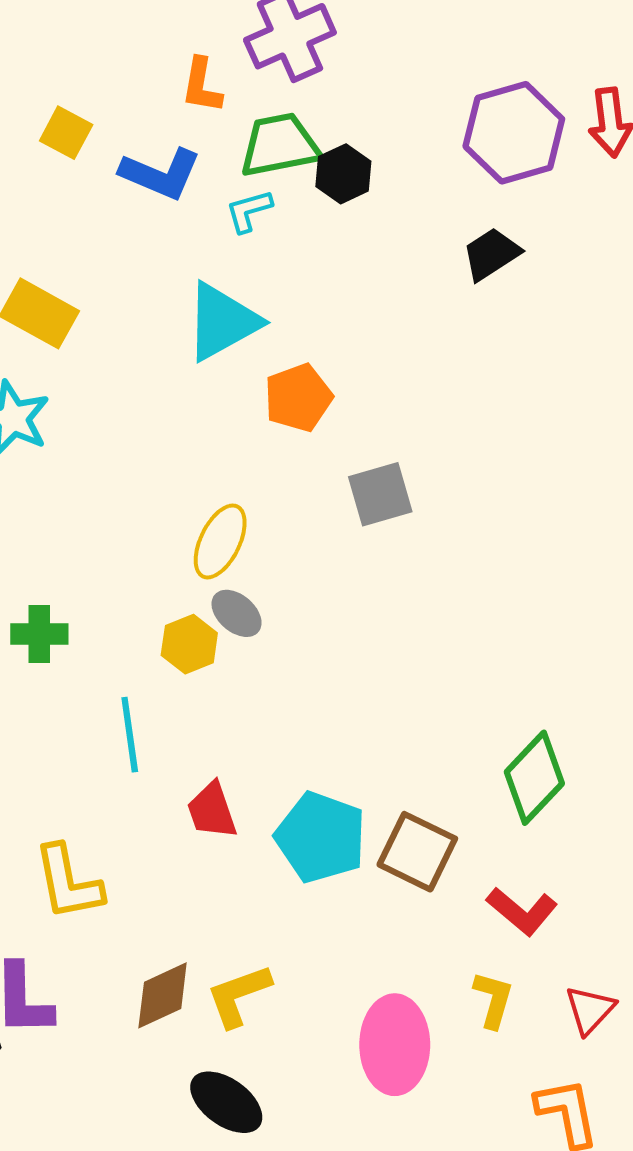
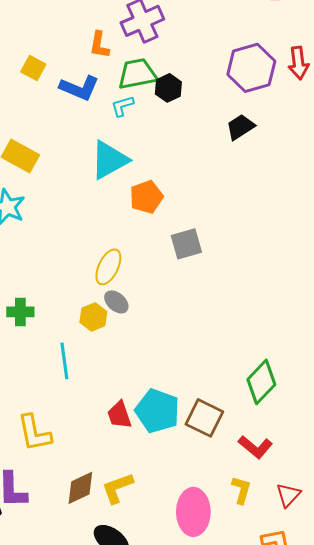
red trapezoid: (212, 811) -> (119, 415), moved

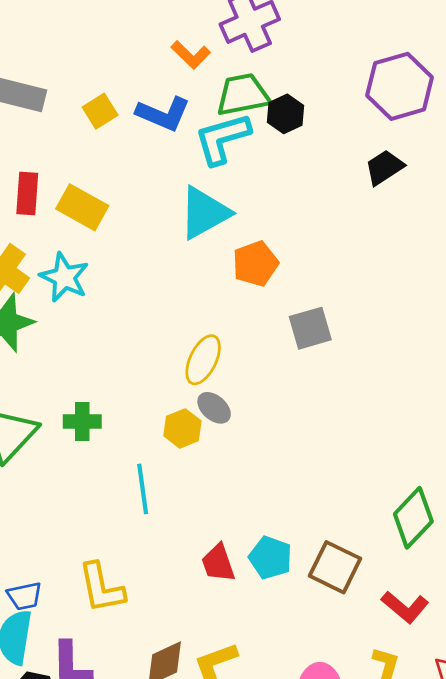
orange L-shape: (99, 45) -> (191, 55), turned -56
yellow square: (33, 68) -> (100, 111), moved, turned 30
cyan L-shape: (122, 106) -> (222, 139), size x1.8
cyan pentagon: (157, 411) -> (270, 558), size x0.7

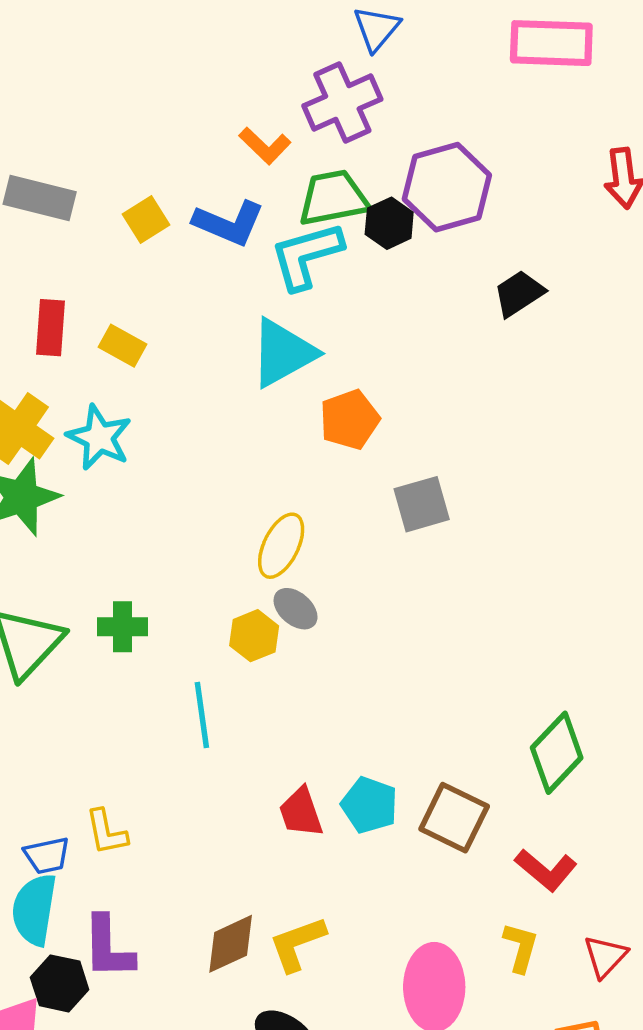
purple hexagon: (400, 86) -> (447, 187), moved
yellow rectangle: (82, 207) -> (123, 346), size x0.7
yellow L-shape: (101, 588) -> (106, 832), moved, size x0.7

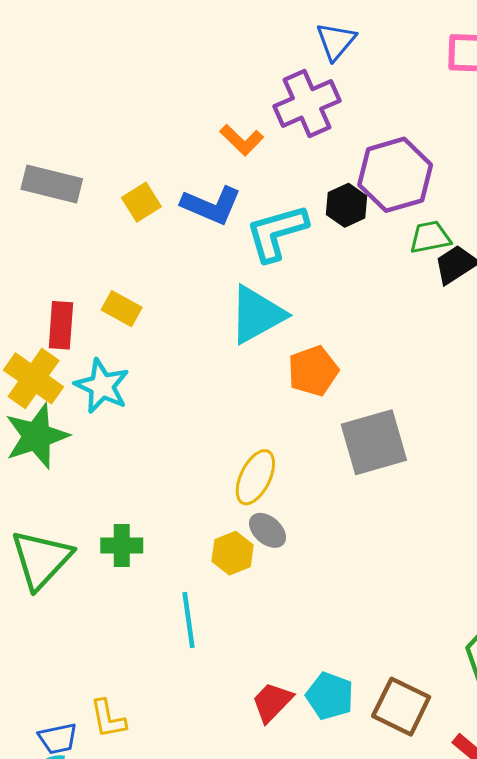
green trapezoid: (333, 198) -> (430, 237), moved, size x0.7
red rectangle: (51, 328) -> (61, 325), moved
gray square: (422, 504) -> (374, 442), size x1.4
red trapezoid: (301, 812) -> (272, 702), turned 63

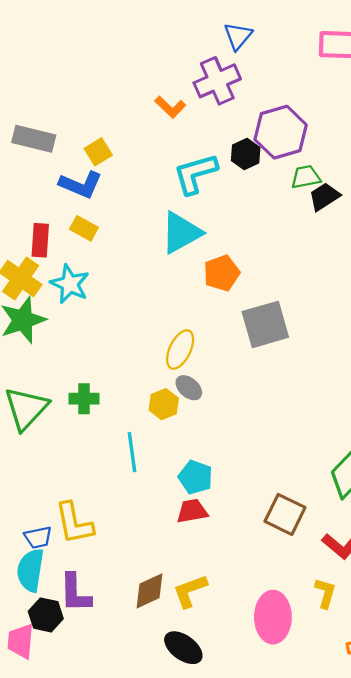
blue L-shape: (211, 205) -> (81, 185), moved
cyan pentagon: (330, 696) -> (195, 477), moved
red trapezoid: (272, 702) -> (192, 511), turned 36
yellow L-shape: (108, 719) -> (74, 523), size x1.5

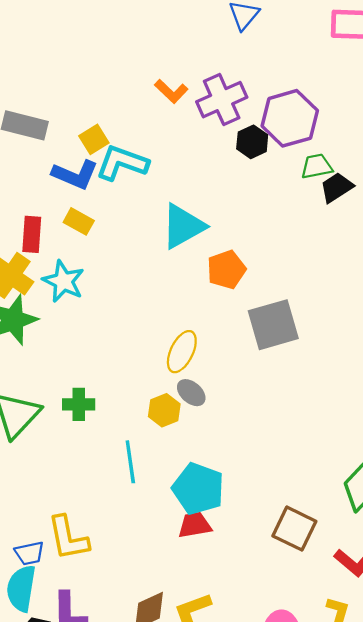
purple cross: (217, 81) -> (222, 100), moved
cyan L-shape: (195, 174) -> (122, 163), moved, turned 36
cyan pentagon: (195, 477) -> (198, 489), size x1.4

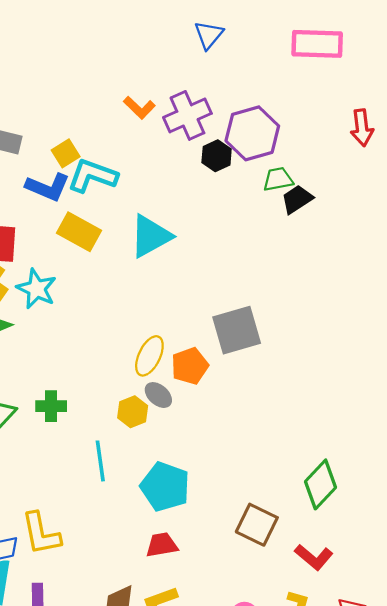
yellow rectangle: (79, 221) -> (79, 232), moved, size x1.5
orange pentagon: (226, 270) -> (190, 366), moved
red trapezoid: (195, 525) -> (162, 545), moved

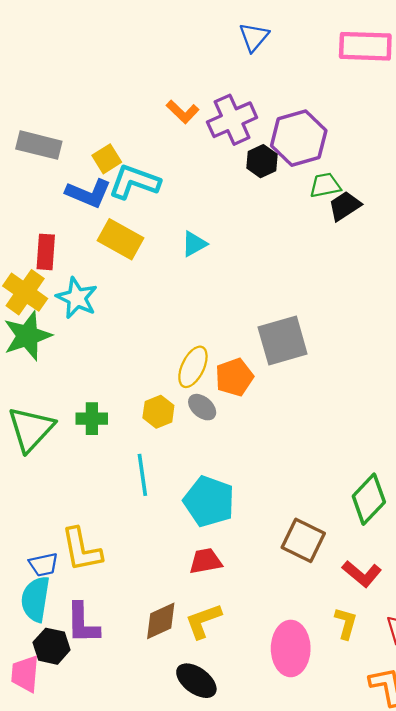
cyan triangle: (151, 236) -> (194, 244), size x0.6
yellow hexagon: (133, 412) -> (158, 412), moved

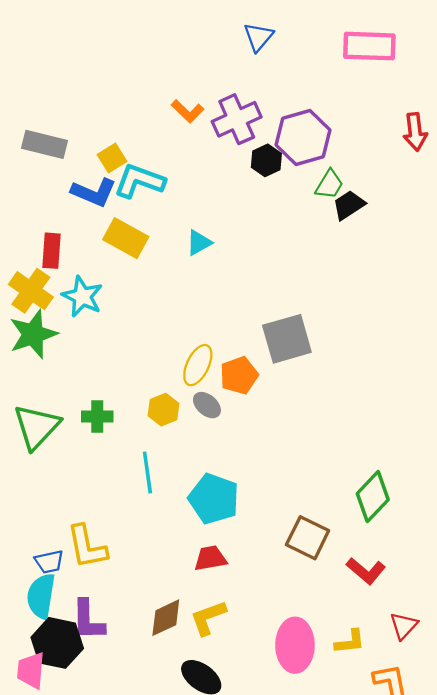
green trapezoid: (325, 185) -> (329, 184), turned 132
yellow L-shape: (346, 623) -> (350, 642), moved, turned 68
black hexagon: (52, 646) -> (57, 643), size x1.4

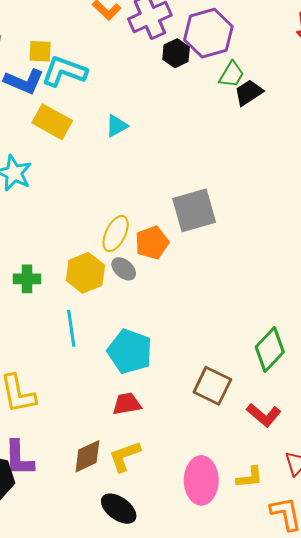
yellow square: (112, 158) -> (40, 51), turned 35
yellow hexagon: (164, 410) -> (85, 273), size x1.4

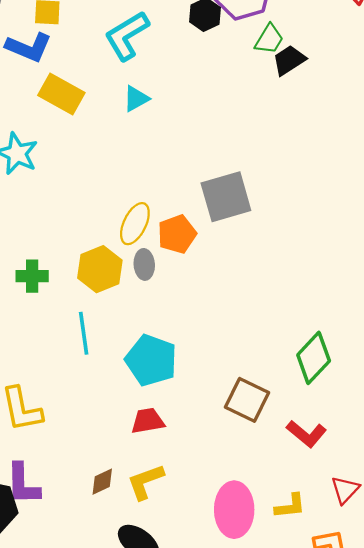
cyan L-shape: (64, 71) -> (127, 36), moved, turned -51
gray ellipse: (124, 269) -> (144, 264), turned 45
brown diamond: (87, 456) -> (102, 482), size x0.7

